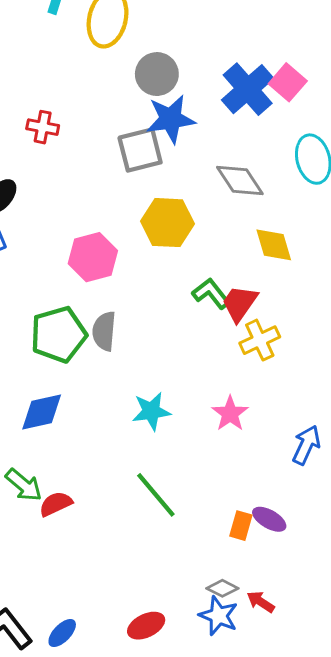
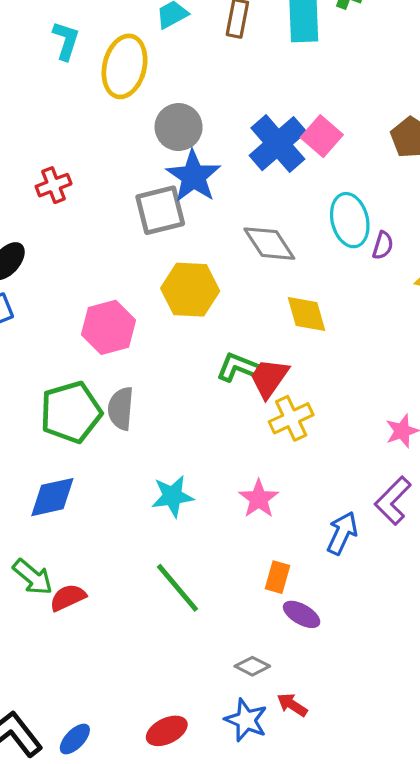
blue star: (171, 119) -> (194, 176), turned -30
red cross: (43, 127) -> (54, 185), turned -32
green L-shape: (211, 294) -> (238, 367), turned -30
orange rectangle: (241, 526) -> (278, 577), moved
gray diamond: (222, 588) -> (252, 666), moved

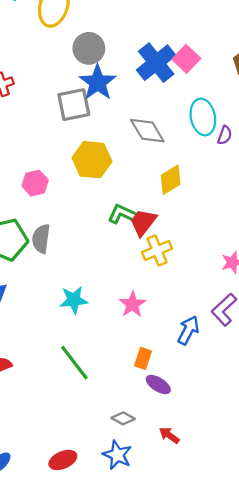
yellow diamond: (307, 314) -> (171, 180), turned 72
pink hexagon: (109, 327) -> (35, 183), size x0.7
red arrow: (292, 705) -> (169, 435), moved

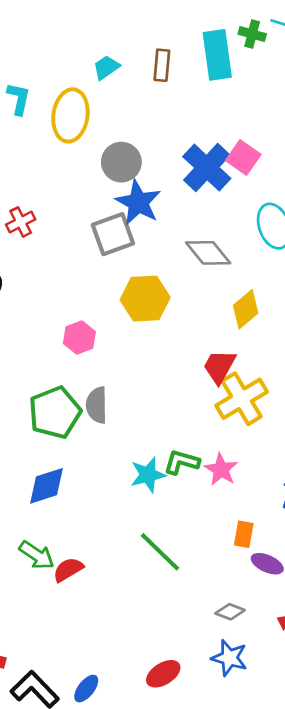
green L-shape: (122, 214) -> (182, 462), moved
yellow cross: (157, 250) -> (242, 399), size x1.4

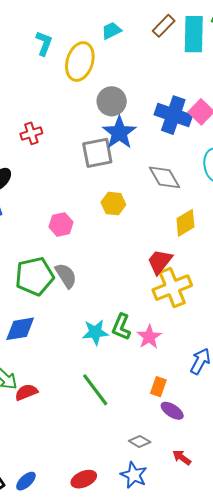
brown rectangle: (162, 65) -> (164, 26), moved, turned 30
blue cross: (207, 168) -> (173, 115), turned -33
yellow hexagon: (145, 299) -> (113, 204), size x0.7
gray semicircle: (97, 405) -> (66, 276), turned 140
green L-shape: (182, 462) -> (121, 327), turned -92

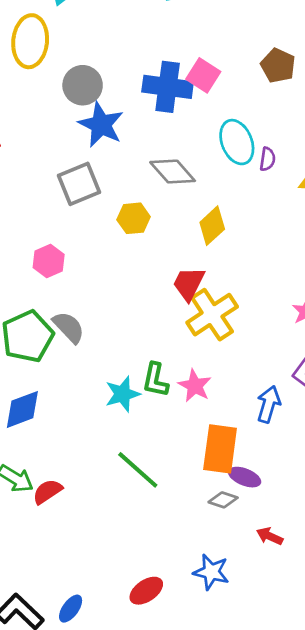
gray square: (97, 153) -> (79, 184), moved
yellow hexagon: (113, 204) -> (134, 218), moved
orange rectangle: (158, 387) -> (220, 449), size x1.8
gray diamond: (140, 442) -> (223, 500), moved

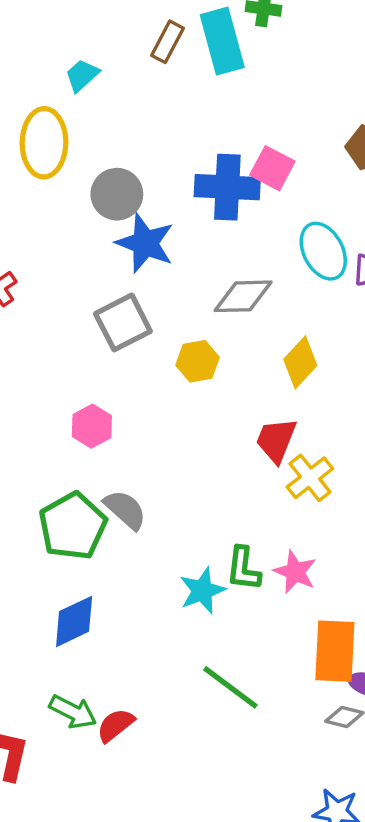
gray diamond: (173, 171) -> (243, 296), turned -45
yellow cross: (212, 315) -> (310, 478), size x0.7

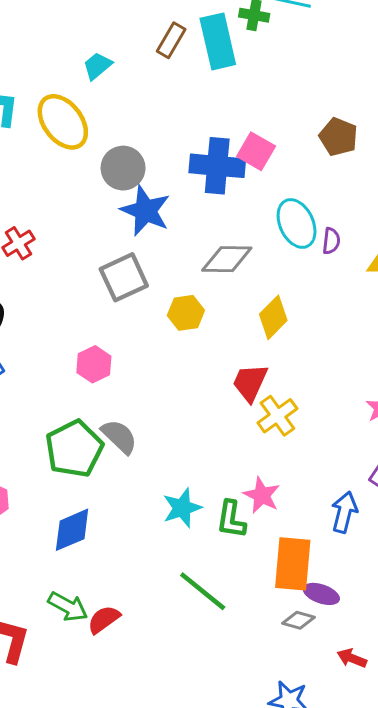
yellow ellipse: (44, 143) -> (63, 122), turned -40
green L-shape: (243, 569) -> (231, 519), moved

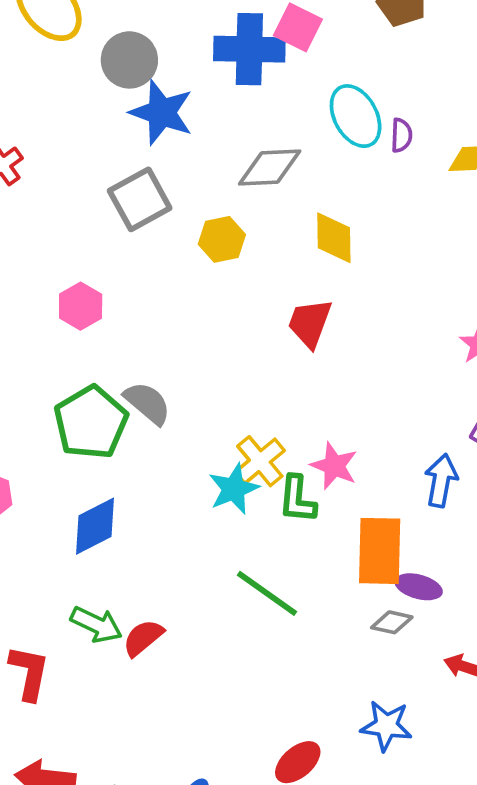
yellow diamond: (273, 317) -> (334, 238), turned -42
pink hexagon: (94, 364) -> (81, 306), moved
yellow cross: (277, 416) -> (260, 461), moved

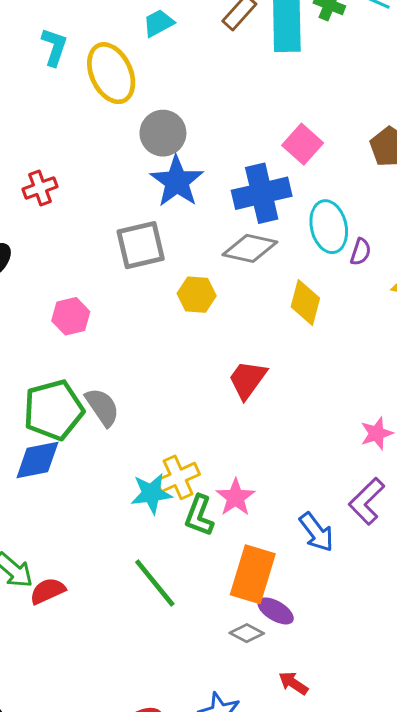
blue cross: (249, 49) -> (262, 193), moved, turned -30
yellow diamond: (334, 238) -> (305, 303), moved
blue arrow: (441, 480) -> (316, 532), turned 117
blue diamond: (95, 526) -> (37, 460), moved

